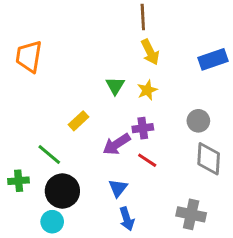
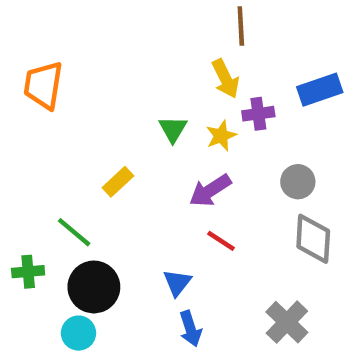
brown line: (143, 17) -> (241, 26), moved
purple cross: (143, 128) -> (258, 114), moved
purple arrow: (116, 144) -> (210, 190), moved
gray cross: (191, 214) -> (287, 322), turned 32

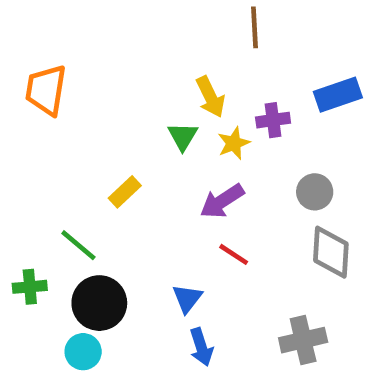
yellow arrow: (225, 79) -> (210, 97), moved
gray cross: (287, 322) -> (303, 340), turned 33

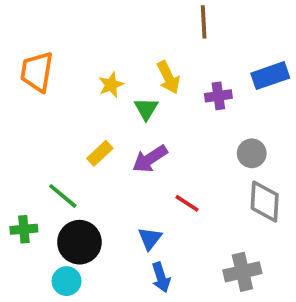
yellow star: (234, 143) -> (111, 85), moved
purple arrow: (222, 201) -> (150, 159), moved

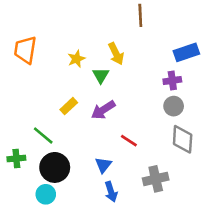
purple cross: (218, 96) -> (172, 81), moved
gray cross: (242, 272) -> (156, 179), moved

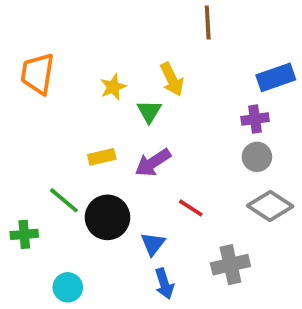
yellow rectangle: (69, 106) -> (102, 157), turned 30
gray diamond: (183, 139) -> (270, 206), turned -60
black circle: (55, 167) -> (107, 217), moved

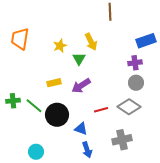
gray diamond: (270, 206) -> (129, 107), moved
red line: (191, 208) -> (101, 110), turned -48
green cross: (24, 234) -> (13, 101), moved
blue triangle: (153, 244) -> (81, 129), turned -48

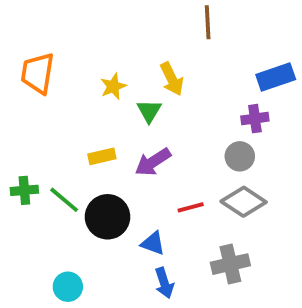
gray circle: (136, 83) -> (240, 156), moved

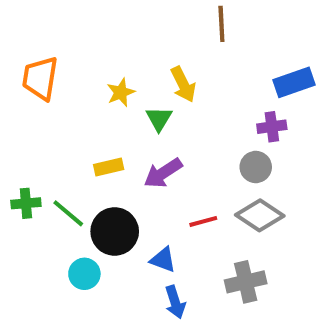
cyan circle: (68, 287) -> (84, 274), moved

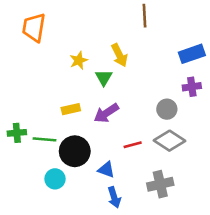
orange trapezoid: (40, 78) -> (34, 28), moved
purple cross: (272, 127) -> (192, 87), moved
green line: (68, 213) -> (44, 139), turned -35

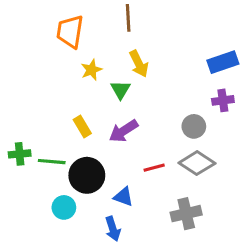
brown line: (144, 16) -> (128, 18), moved
orange trapezoid: (34, 28) -> (70, 32), moved
yellow rectangle: (71, 109) -> (82, 126), turned 72
blue arrow: (114, 197) -> (113, 229), moved

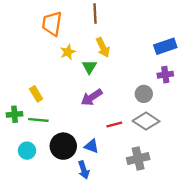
yellow rectangle: (82, 126) -> (36, 94), moved
black circle: (87, 175) -> (63, 146), moved
cyan circle: (64, 207) -> (27, 151), moved

